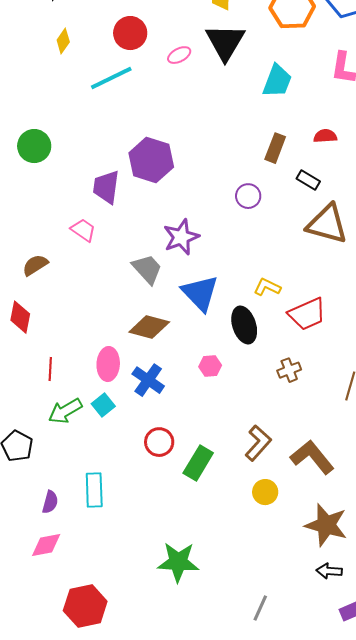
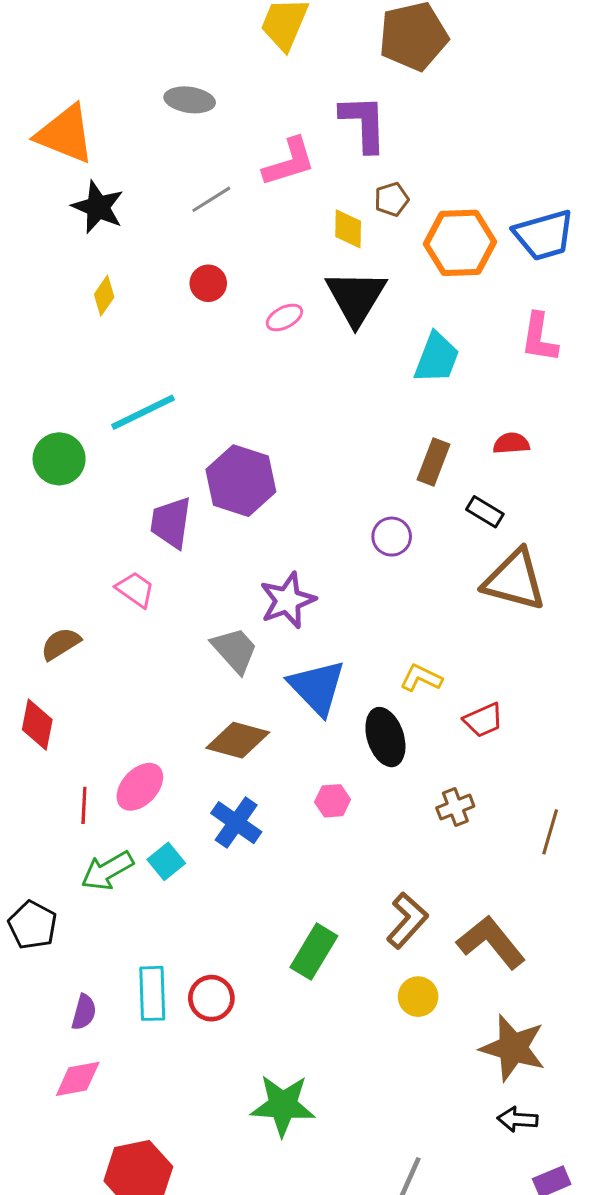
red circle: (130, 33) -> (208, 283), size x0.7
cyan line: (111, 78) -> (143, 412), moved
red trapezoid: (307, 314) -> (483, 720), size x0.7
pink ellipse: (108, 364) -> (140, 787), moved, turned 40
red circle: (159, 442) -> (211, 998), moved

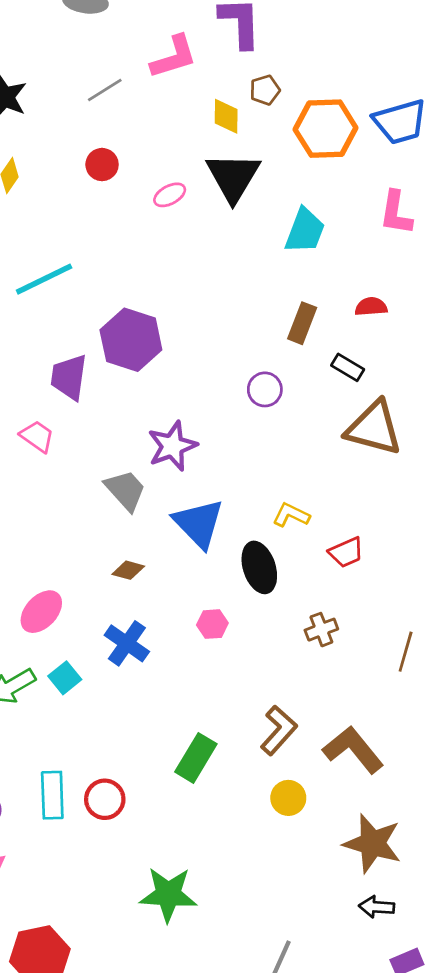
brown diamond: (238, 740) -> (128, 570), size x0.6

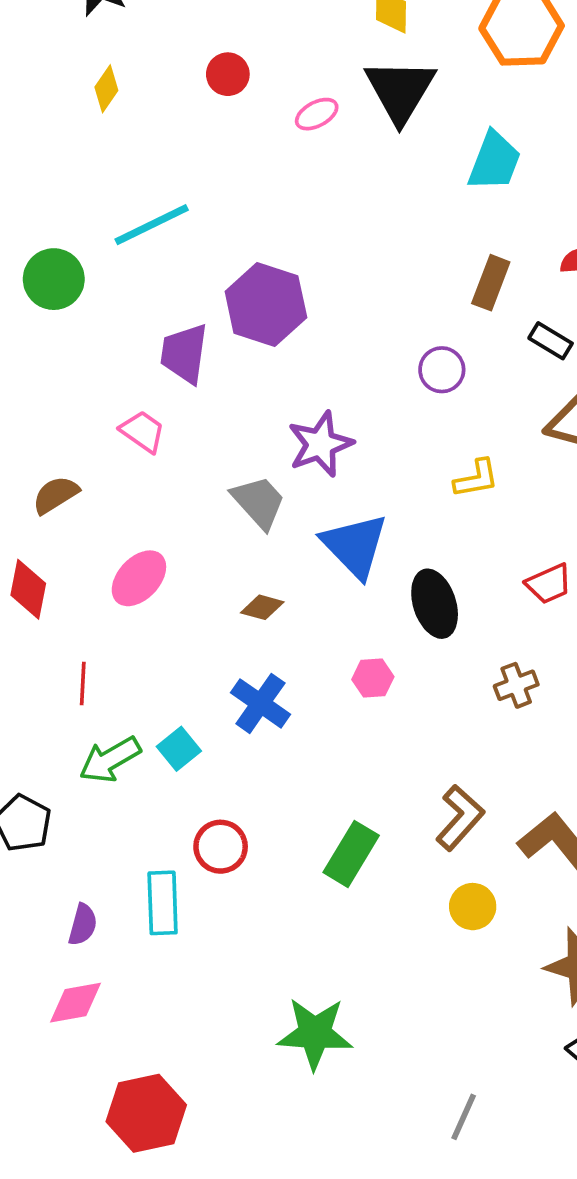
yellow L-shape: (291, 515) -> (476, 479), moved, turned 144
pink ellipse: (41, 612) -> (139, 578), moved
red circle: (105, 799) -> (221, 847), moved

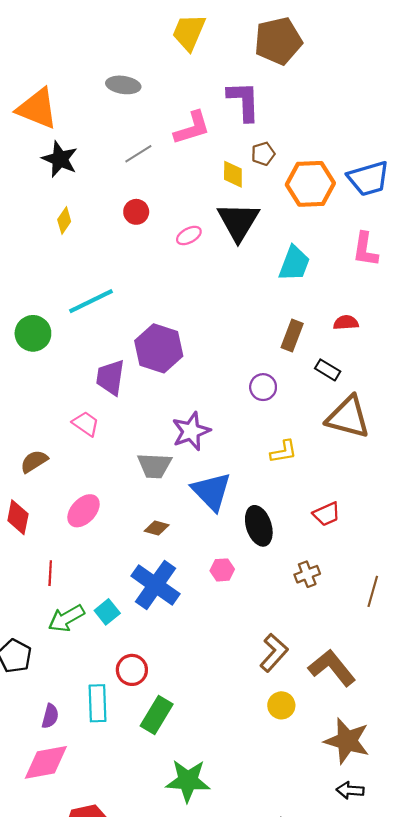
gray trapezoid: (259, 502) -> (154, 466), turned 135
blue cross: (260, 703) -> (156, 585), size x1.4
green rectangle: (351, 854) -> (157, 715), moved
pink diamond: (75, 1003) -> (46, 762), size x1.4

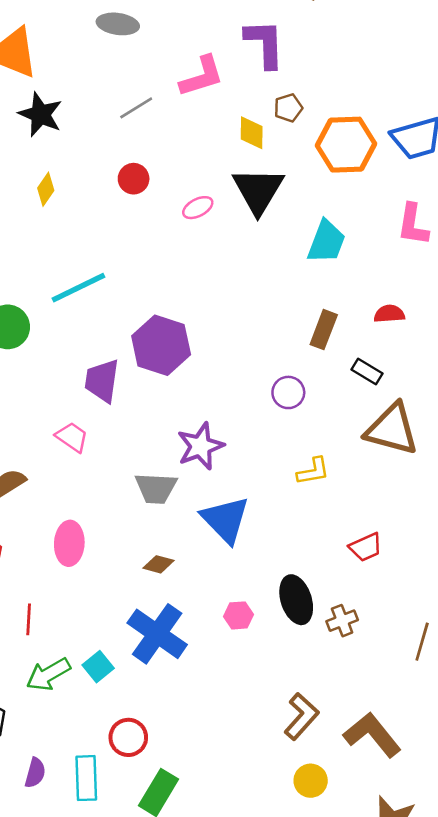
pink ellipse: (84, 511) -> (69, 543), turned -40
black ellipse: (259, 526) -> (296, 600), moved
purple semicircle: (50, 716) -> (35, 773), moved

